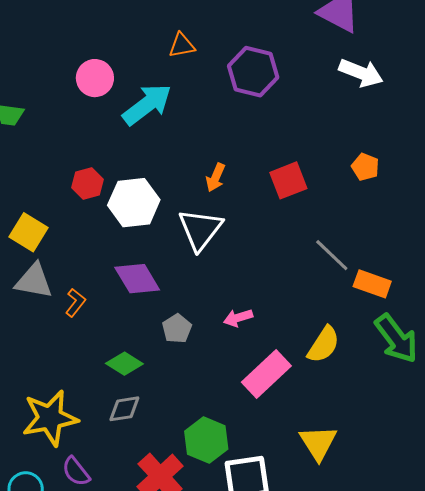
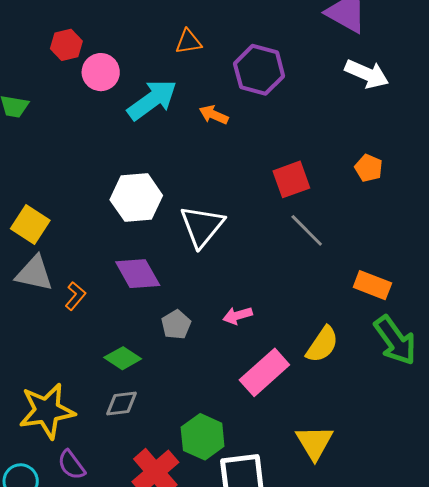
orange arrow: (216, 177) -> (214, 115), moved, turned 88
red hexagon: (87, 184) -> (66, 45), moved
gray line: (332, 255) -> (307, 230), moved

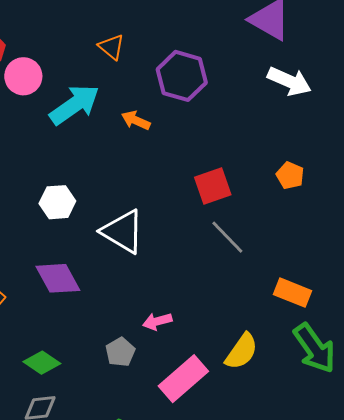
orange triangle: (188, 42) -> (111, 47), turned 48
white hexagon: (136, 198) -> (57, 202), size x0.7
white triangle: (202, 226) -> (123, 232), turned -39
gray pentagon: (176, 325) -> (120, 352), moved

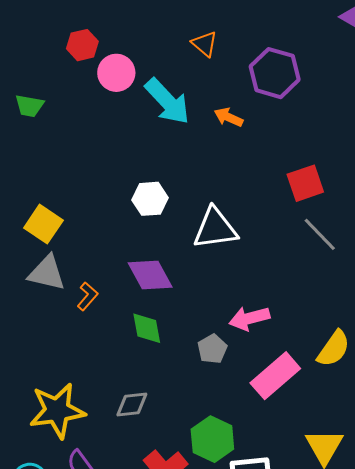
cyan arrow: (75, 105) -> (167, 101), turned 82
white triangle: (123, 232) -> (215, 228), turned -39
pink arrow: (157, 321) -> (249, 318), size x1.4
green diamond: (42, 363) -> (147, 328), moved, turned 45

